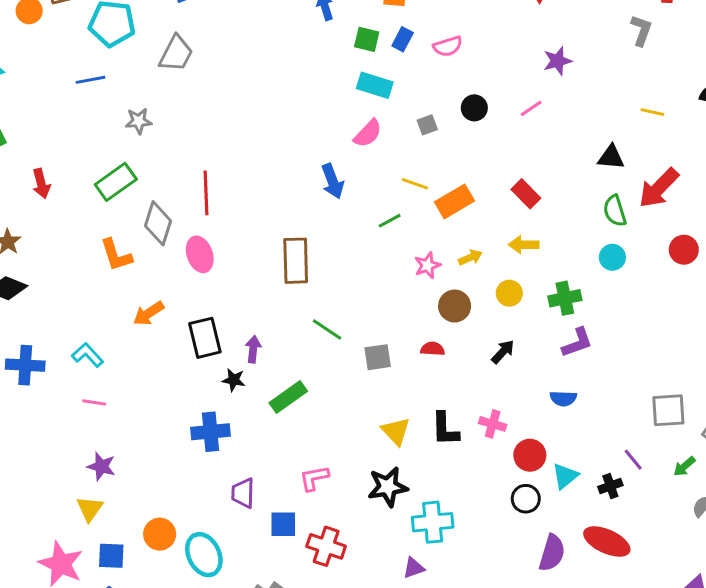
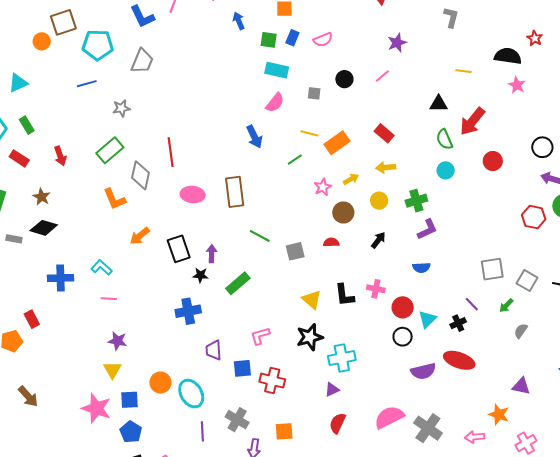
gray square: (427, 125) -> (314, 93), turned 32
pink ellipse: (200, 254) -> (193, 195), moved, turned -60
purple semicircle: (552, 553) -> (423, 371), turned 65

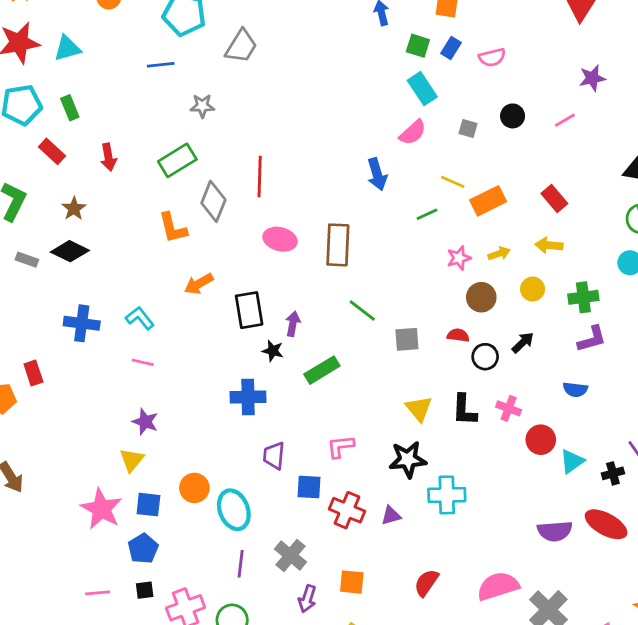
cyan rectangle: (277, 70) -> (422, 89), turned 35
black circle: (403, 337) -> (485, 357), moved
purple triangle: (332, 390) -> (391, 516), moved

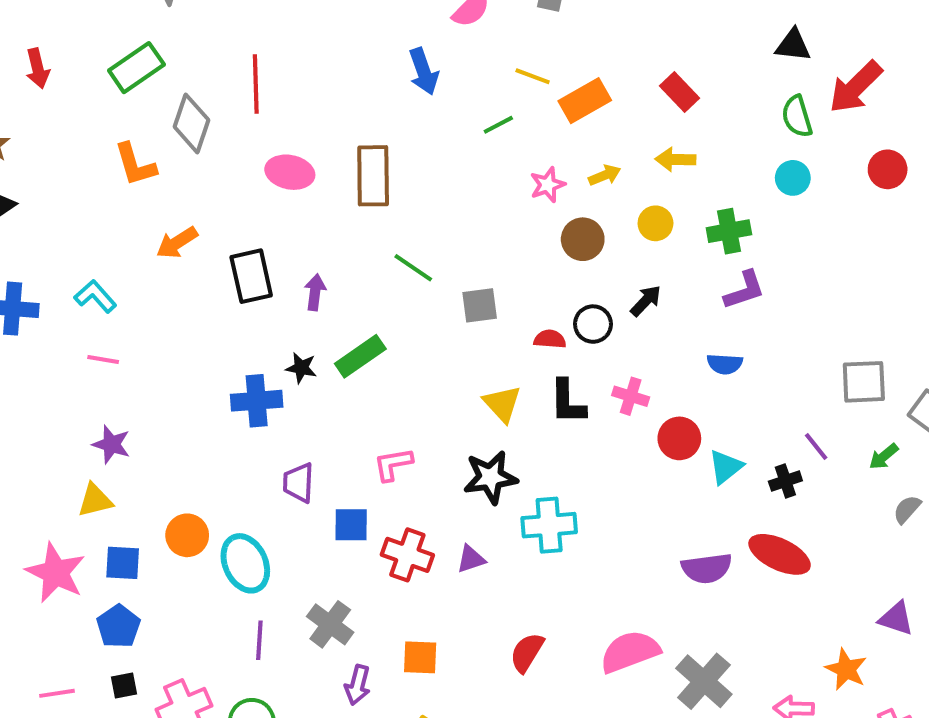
red semicircle: (458, 335) -> (550, 339), moved
black star: (273, 351) -> (301, 368), moved
yellow triangle: (132, 460) -> (95, 500), turned 40

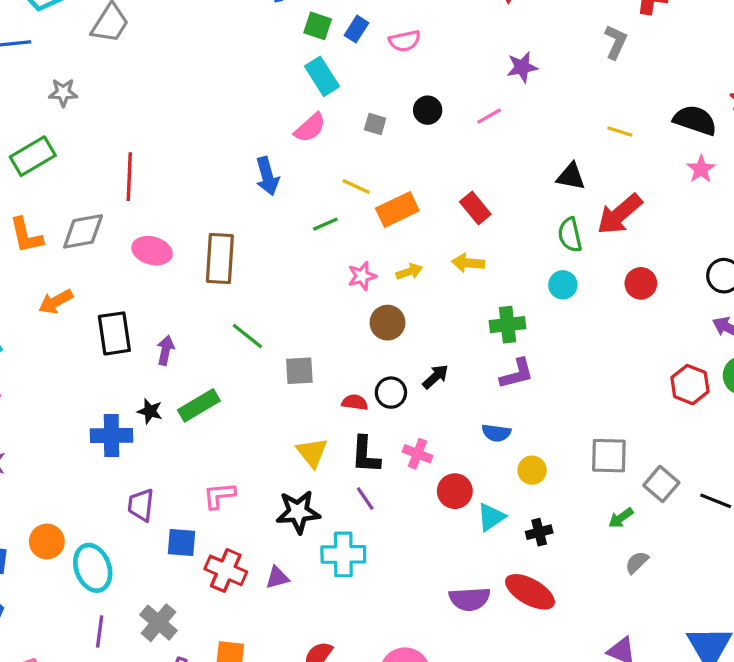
gray diamond: (191, 123) -> (83, 231), moved, turned 57
yellow circle: (655, 223) -> (532, 470), moved
purple line: (816, 446) -> (365, 499), moved

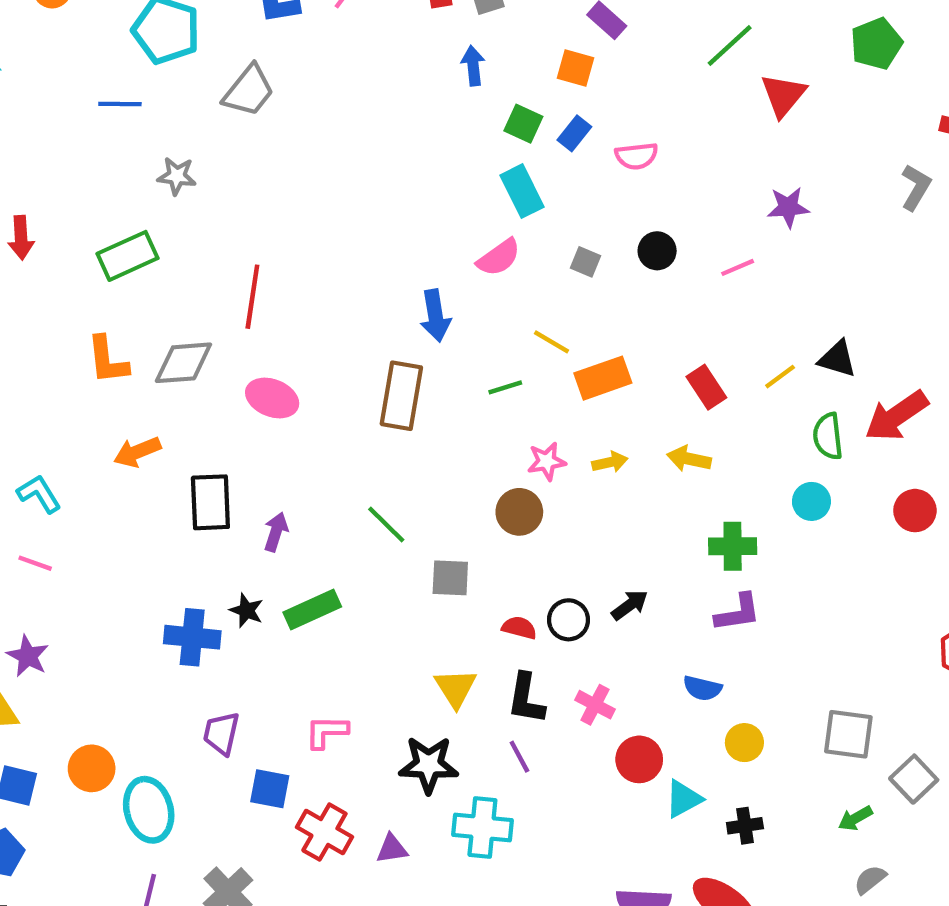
yellow line: (620, 131) -> (780, 377), moved, turned -60
brown rectangle: (220, 258) -> (401, 396), moved
brown circle: (388, 323) -> (519, 512), moved

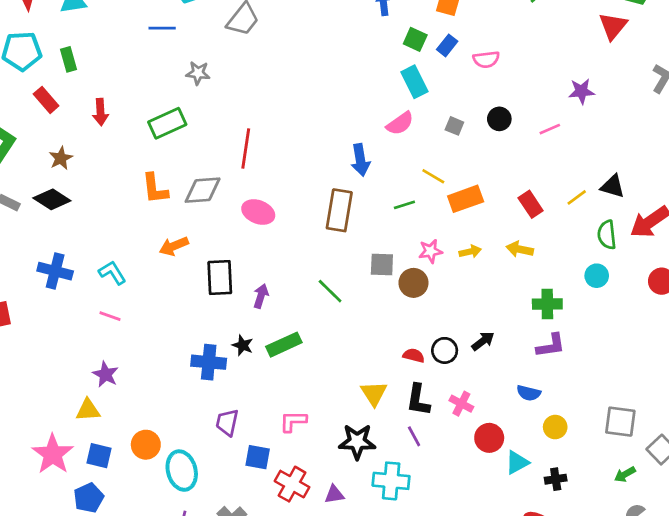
red triangle: (783, 95) -> (613, 26), moved
gray square: (450, 578) -> (382, 265), moved

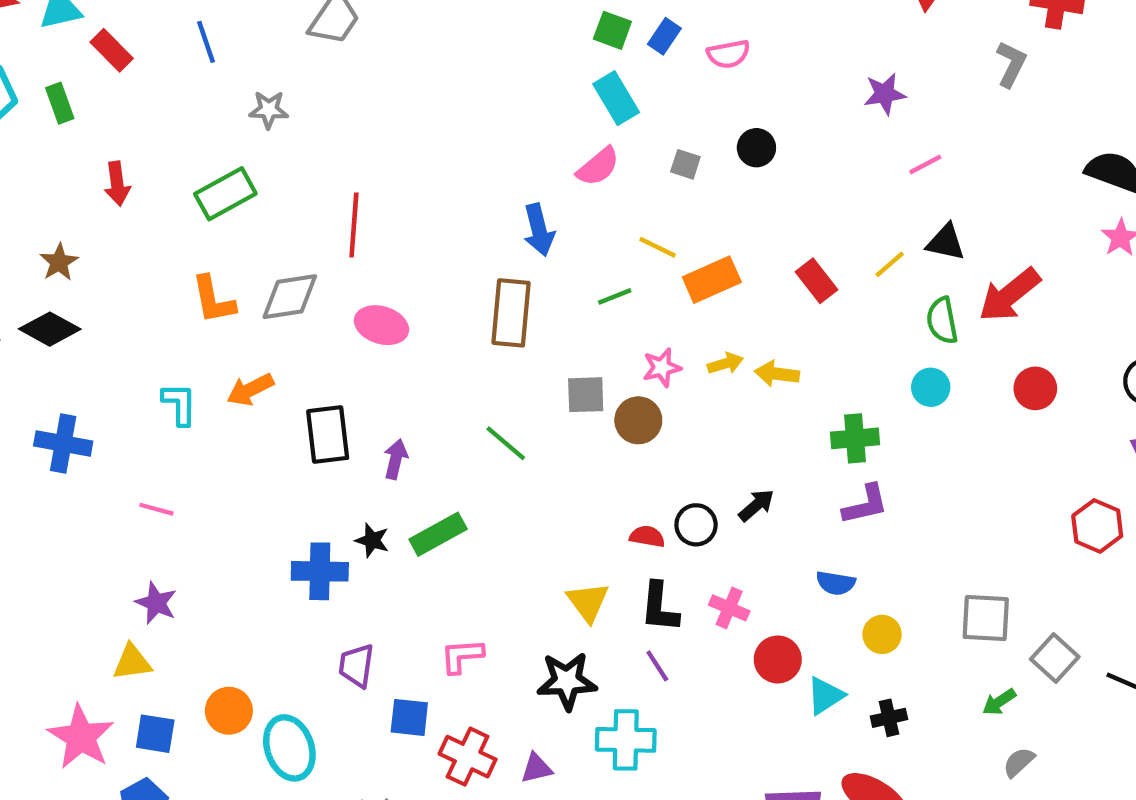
blue line: (162, 28) -> (206, 42), turned 75
red rectangle: (46, 100) -> (112, 50), moved
pink line: (550, 129) -> (925, 164), moved
yellow arrow: (520, 249) -> (777, 374), moved
cyan L-shape: (112, 273) -> (179, 404), moved, turned 36

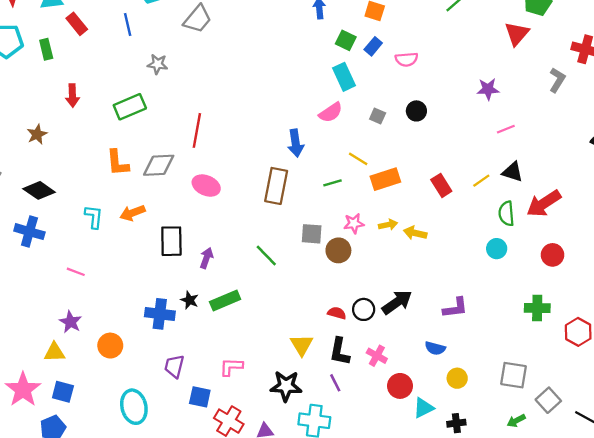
black diamond: (50, 329) -> (39, 190), moved
green cross: (855, 438) -> (537, 308), moved
black arrow: (756, 505) -> (397, 302), size x1.5
orange circle: (229, 711) -> (110, 346), moved

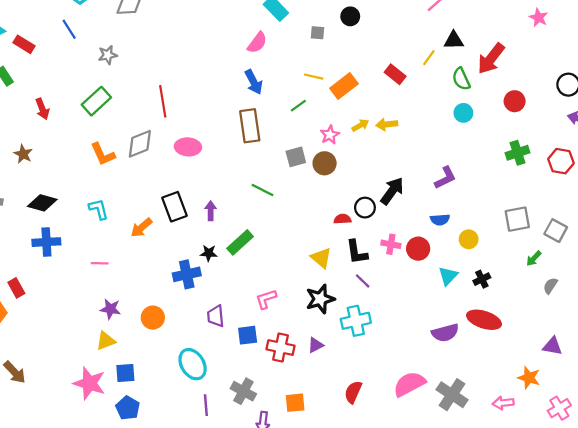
pink semicircle: (331, 112) -> (257, 43), moved
orange arrow: (132, 213) -> (141, 228), moved
red circle: (400, 386) -> (418, 249), moved

